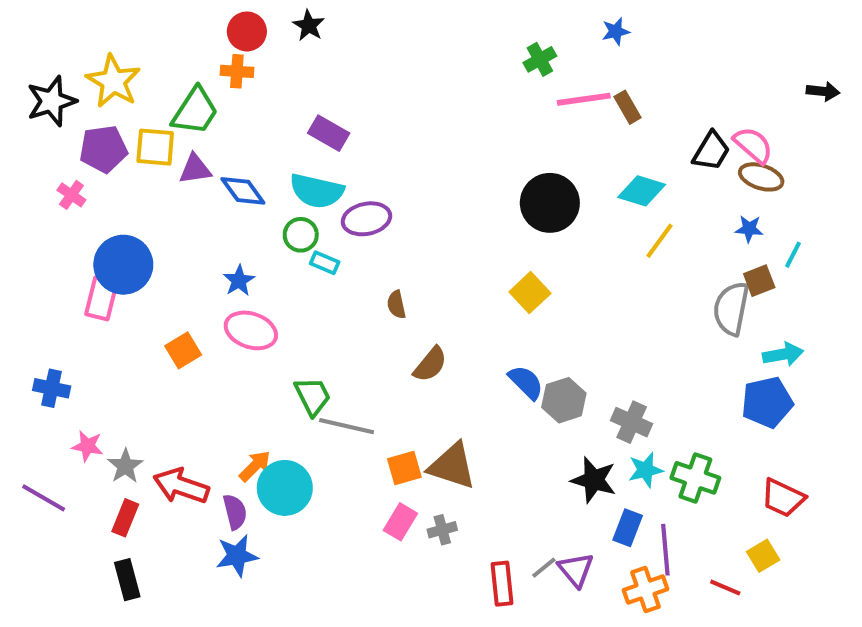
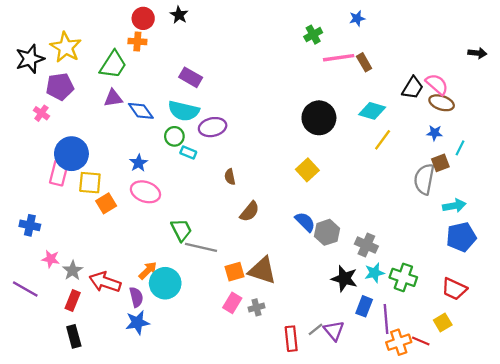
yellow square: (155, 147) -> (90, 183), moved
blue pentagon: (767, 402) -> (461, 237), moved
orange cross: (646, 590) -> (399, 342), moved

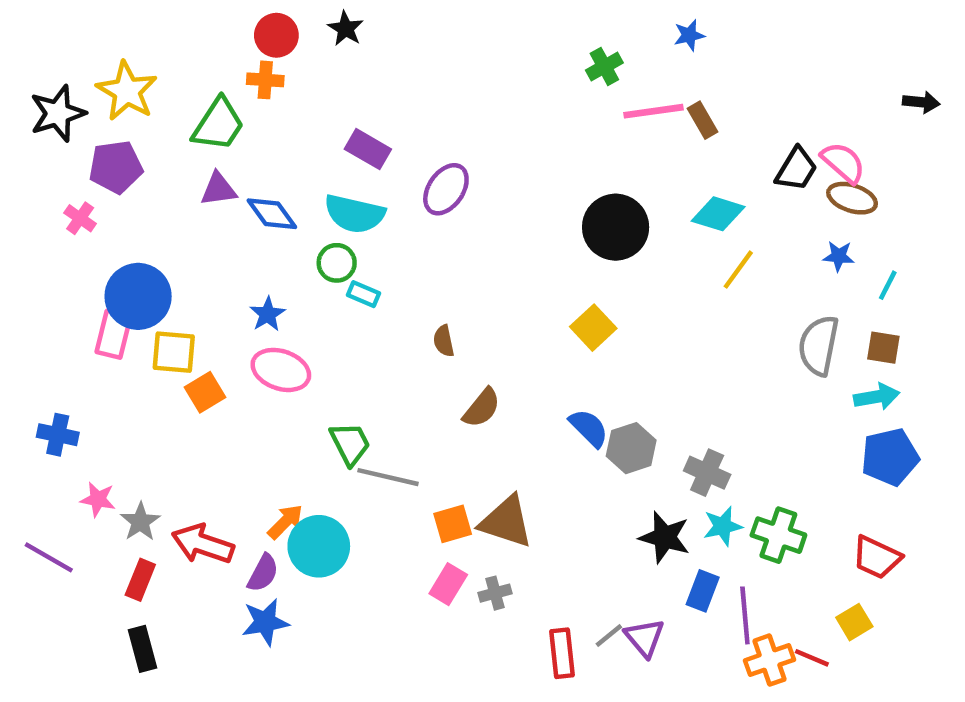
purple ellipse: (213, 127) -> (446, 189), moved, turned -44
brown square: (440, 163) -> (883, 348), moved, turned 30
purple semicircle: (136, 297) -> (263, 573), turned 42

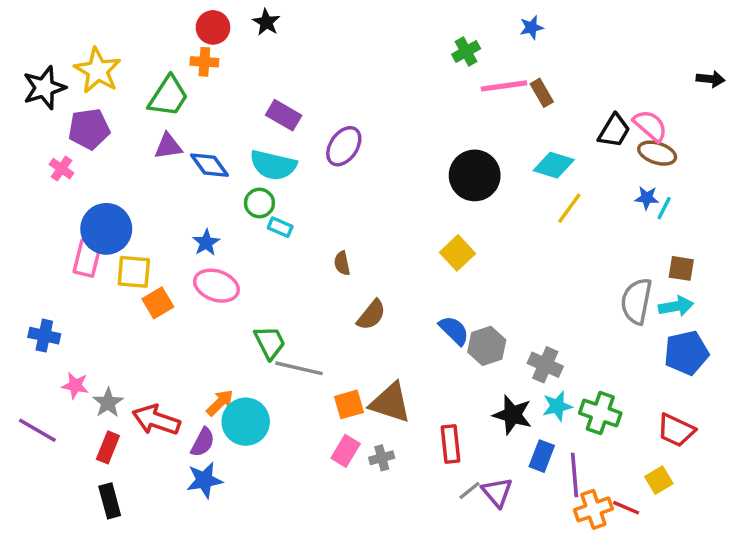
cyan line: (888, 285) -> (664, 208), moved
gray semicircle: (819, 345) -> (636, 301), moved
red rectangle: (562, 653) -> (451, 444), moved

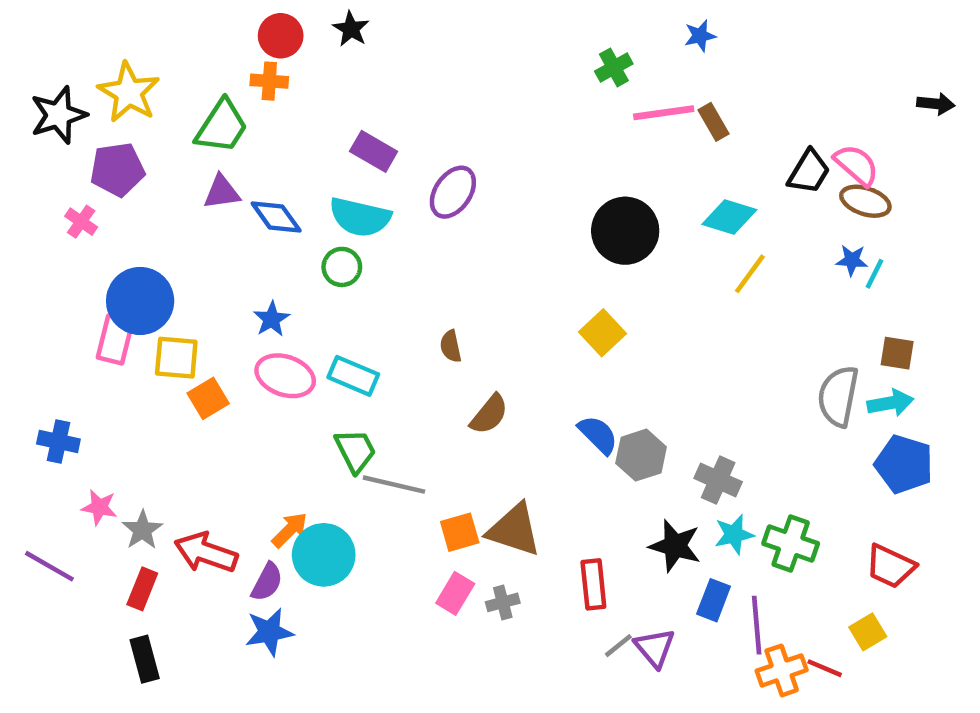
cyan rectangle: (280, 227) -> (353, 376), moved, size x1.5
blue pentagon: (686, 353) -> (904, 464), turned 30

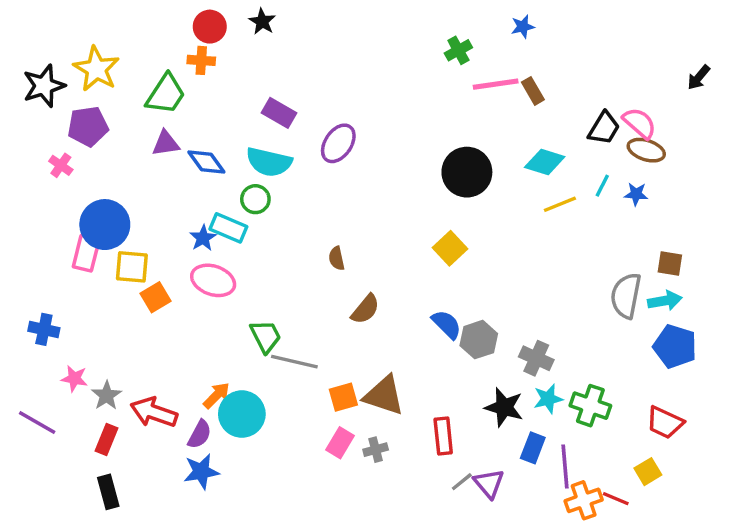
black arrow: (936, 104) -> (699, 77), turned 124
yellow line: (750, 274) -> (560, 204), turned 32
cyan line: (875, 274) -> (602, 186), moved
cyan rectangle: (353, 376) -> (228, 228), moved

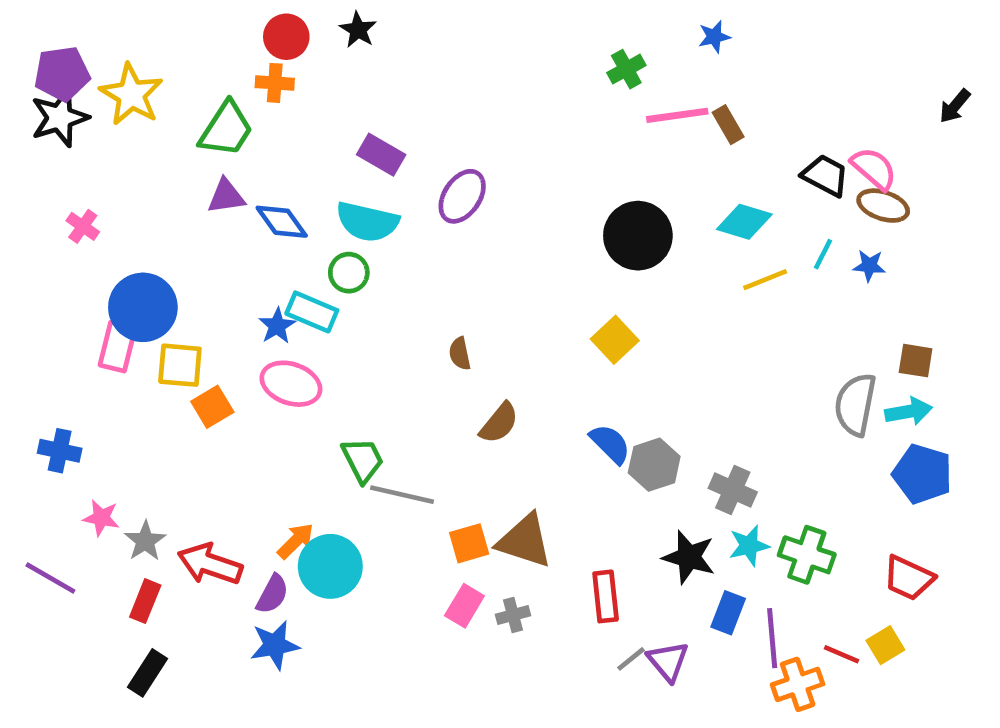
purple pentagon: (88, 126) -> (62, 74), moved
black trapezoid: (604, 128) -> (825, 175), turned -93
black rectangle: (108, 492) -> (148, 673), turned 48
red line: (616, 499) -> (841, 654), moved

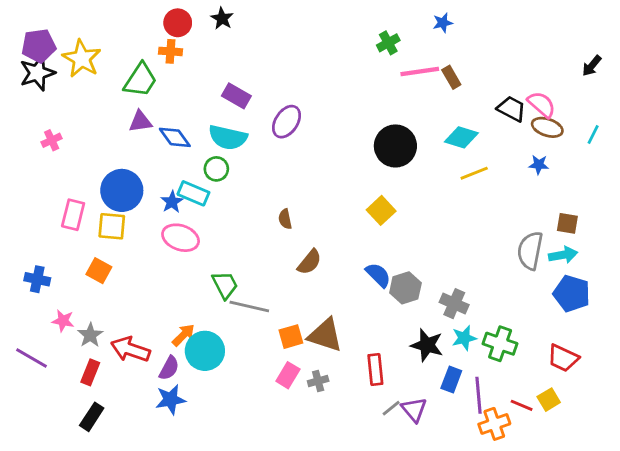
pink cross: (83, 226) -> (52, 140), turned 30
cyan line: (823, 254) -> (593, 135), moved
blue circle: (143, 307) -> (122, 190), moved
orange square: (212, 407) -> (99, 271), moved, turned -30

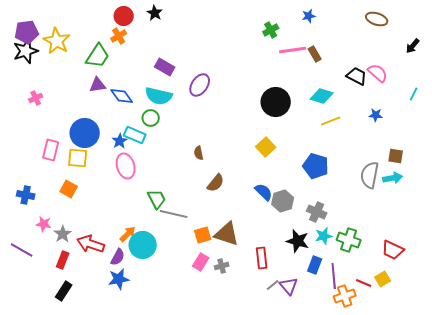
orange cross: (170, 51) -> (119, 36), turned -35
brown ellipse: (547, 127) -> (377, 19), moved
pink ellipse: (181, 238) -> (126, 166), turned 55
blue pentagon: (572, 294) -> (316, 166), moved

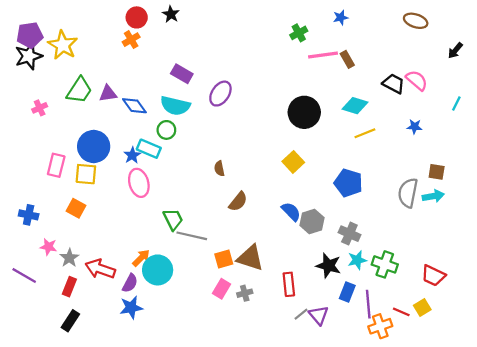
green trapezoid: (98, 56) -> (79, 90), moved

